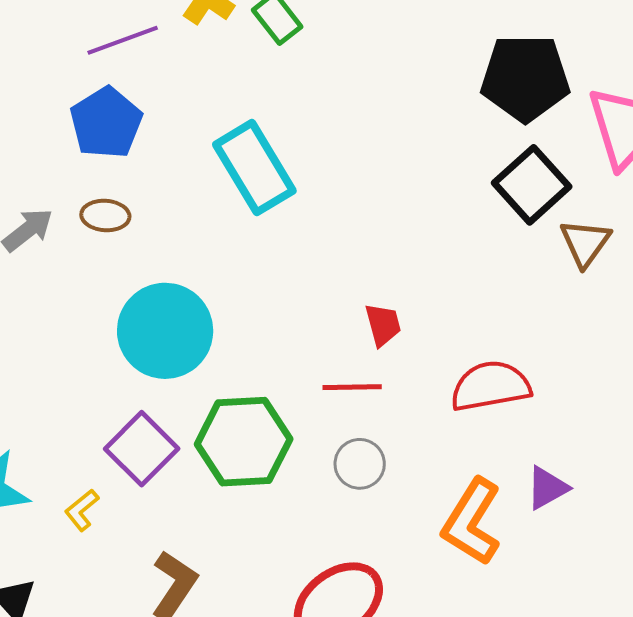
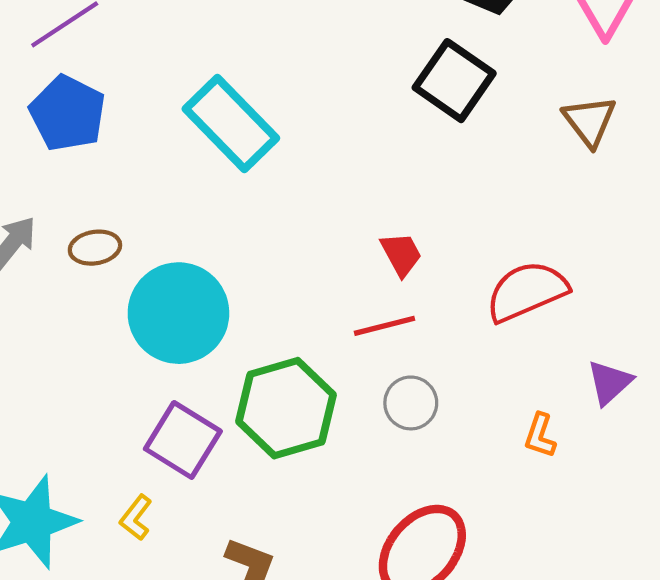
black square: (532, 185) -> (454, 81), moved
brown ellipse: (105, 216) -> (95, 248), moved
orange L-shape: (472, 522) -> (540, 436), size x0.5

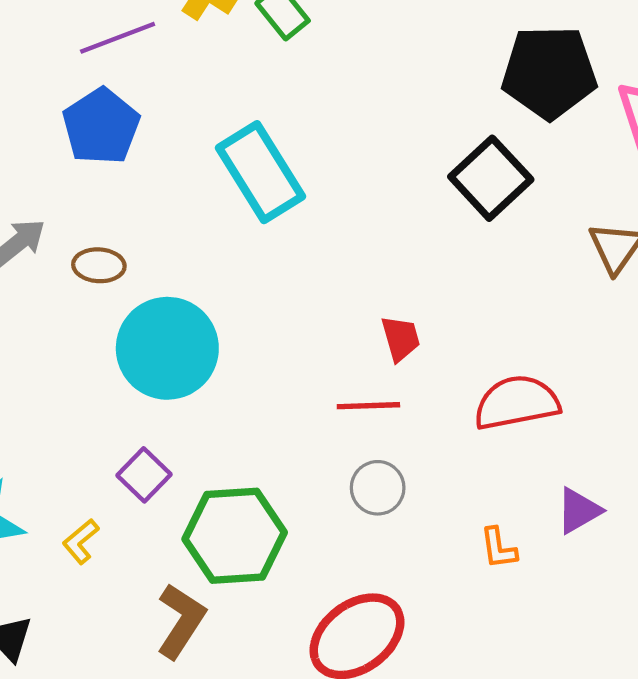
green hexagon: (286, 408) -> (235, 536), moved
orange L-shape: (540, 436) -> (499, 548), turned -39
purple square: (183, 440) -> (144, 475), size x0.7

